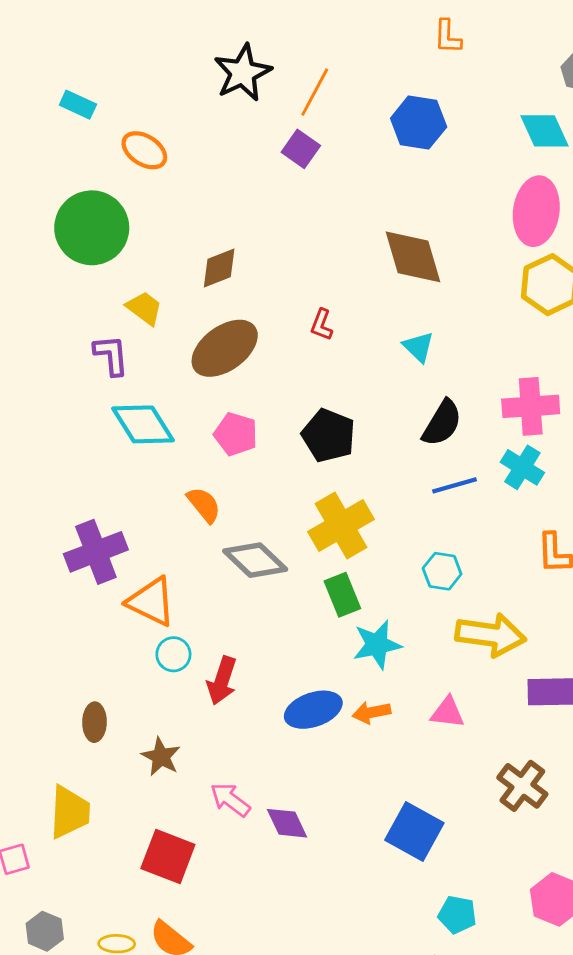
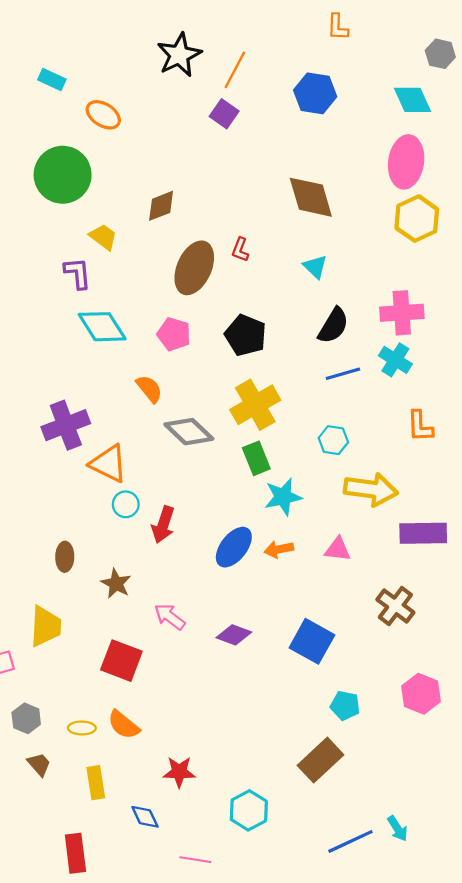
brown ellipse: (225, 348) -> (194, 268), moved, turned -30
blue ellipse: (313, 710) -> (234, 547), turned -33
purple diamond: (287, 823) -> (234, 635), moved, turned -44

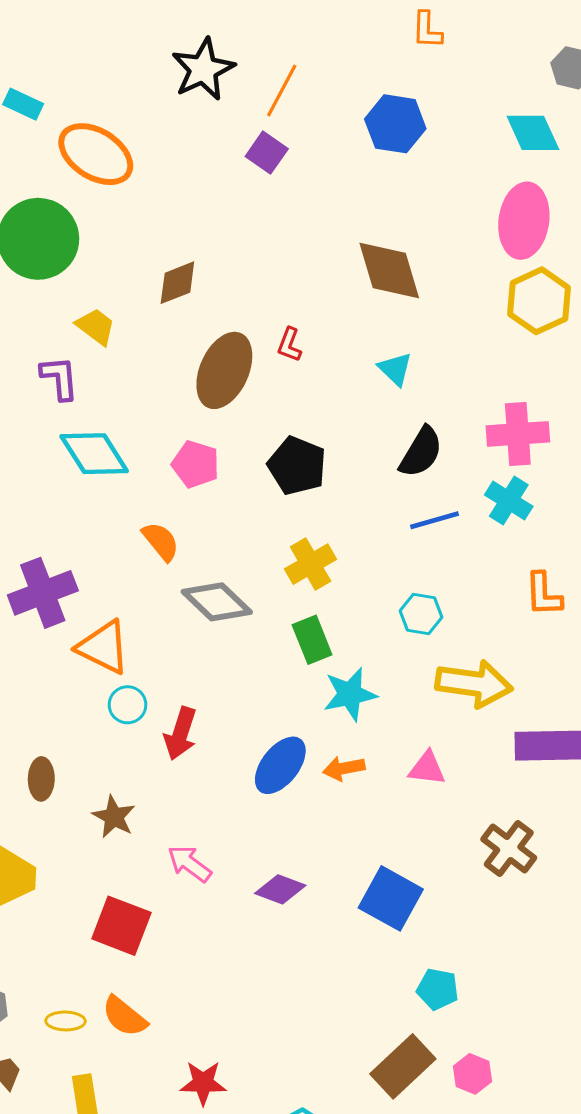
orange ellipse: (103, 115) -> (96, 154), size x1.5
yellow cross: (255, 405) -> (311, 564), size x0.7
pink hexagon: (421, 694) -> (472, 1074), moved, size x0.7

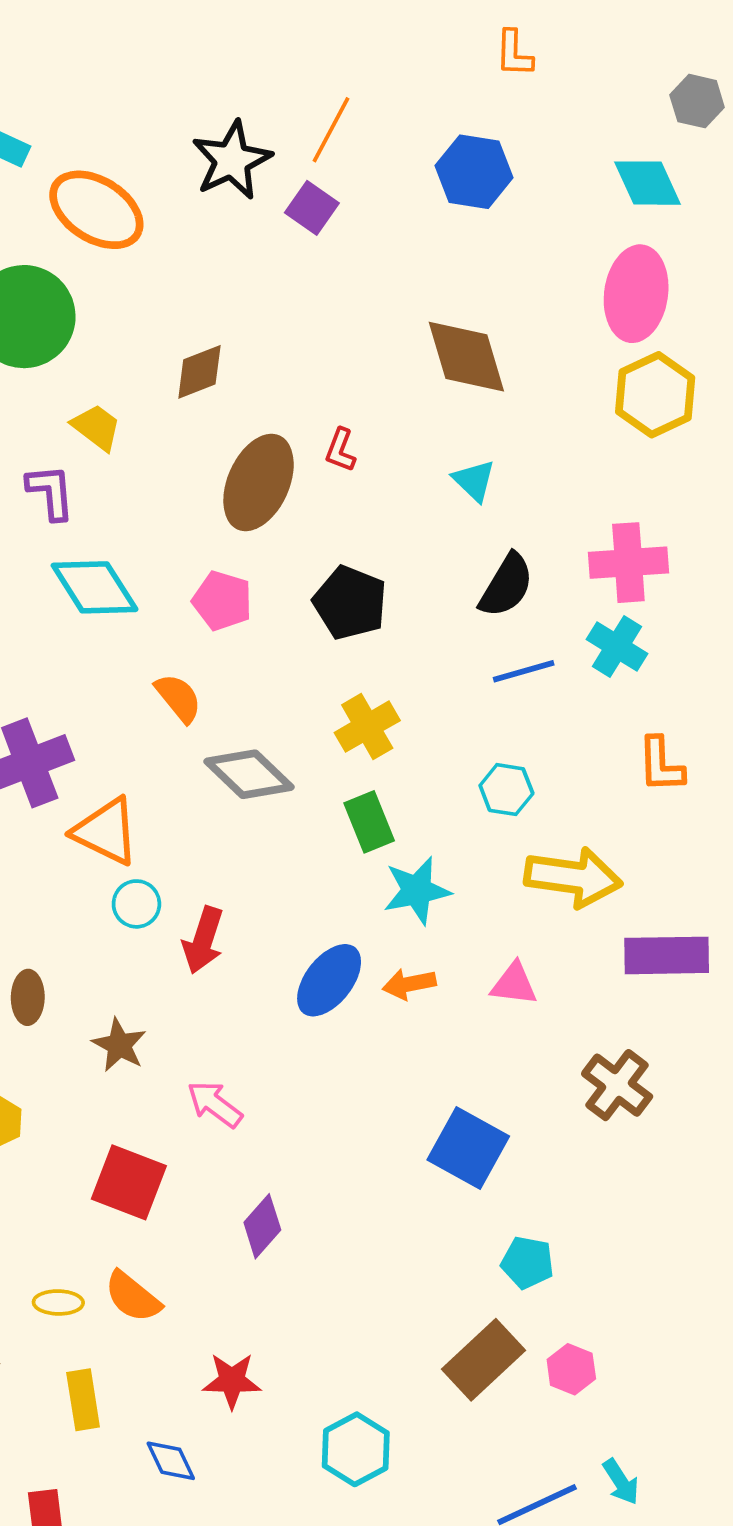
black star: (203, 69) -> (232, 160), moved
purple diamond: (280, 889) -> (262, 1226), moved, turned -69

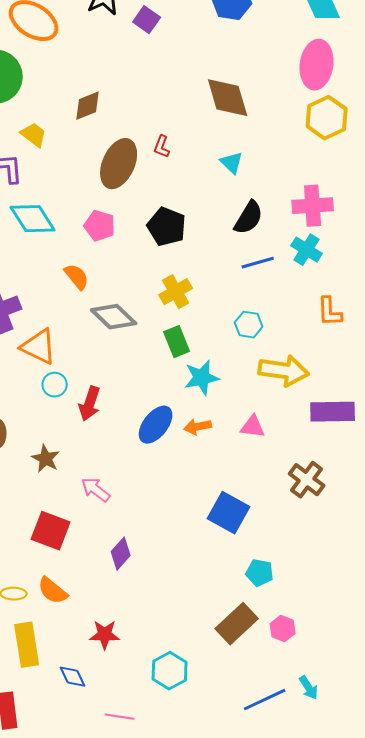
yellow rectangle: (83, 1400) -> (27, 645), size x1.4

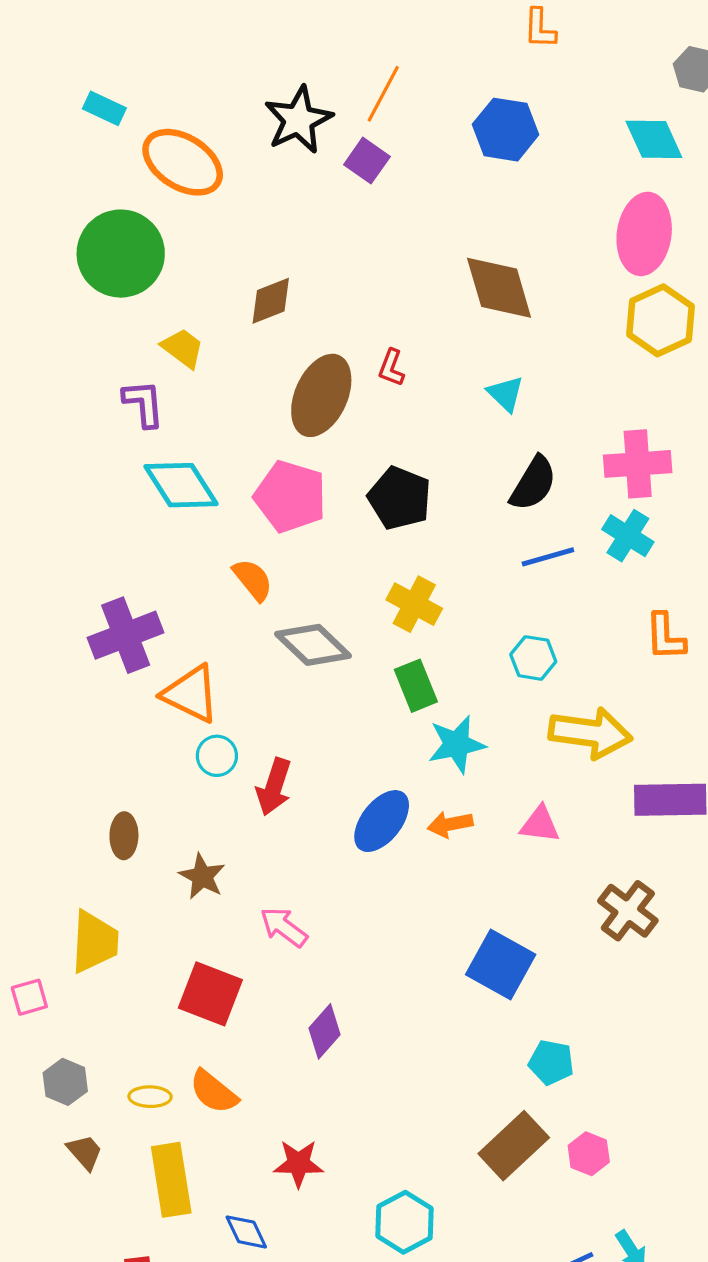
pink pentagon: (100, 226) -> (290, 497), size x1.4
yellow cross: (176, 292) -> (414, 604), turned -32

